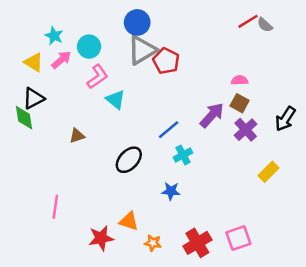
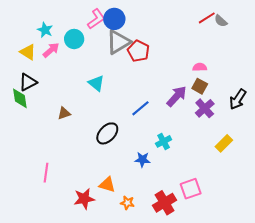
pink L-shape: (97, 77) -> (96, 19), moved
cyan cross: (183, 155) -> (164, 141), moved
pink square: (238, 238) -> (191, 189), moved

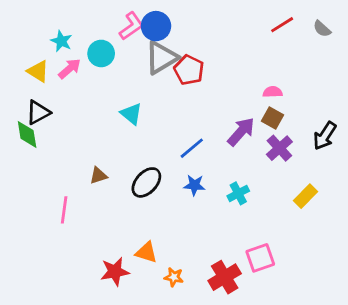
gray semicircle: (221, 21) -> (322, 29), moved
brown triangle: (64, 113) -> (98, 176), moved
cyan cross: (164, 141) -> (238, 193), moved
blue star: (142, 160) -> (194, 185), moved
pink line: (46, 173) -> (64, 210), moved

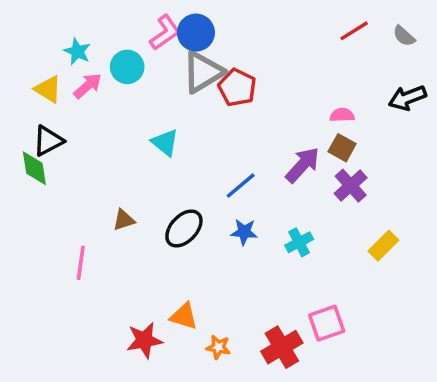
black arrow: (325, 136) -> (407, 98), moved, turned 36

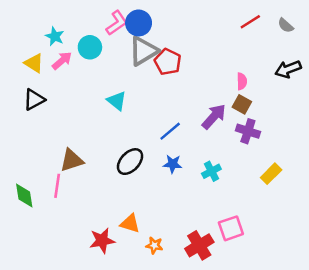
pink semicircle: (342, 115) -> (242, 81), turned 91
green diamond: (34, 168) -> (24, 196), moved
purple cross: (351, 186) -> (248, 131), turned -30
brown triangle: (124, 220) -> (72, 160), moved, size x1.5

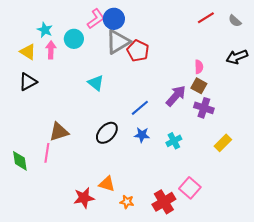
pink arrow: (62, 61) -> (51, 50), turned -48
pink square: (231, 228) -> (190, 188), turned -30

